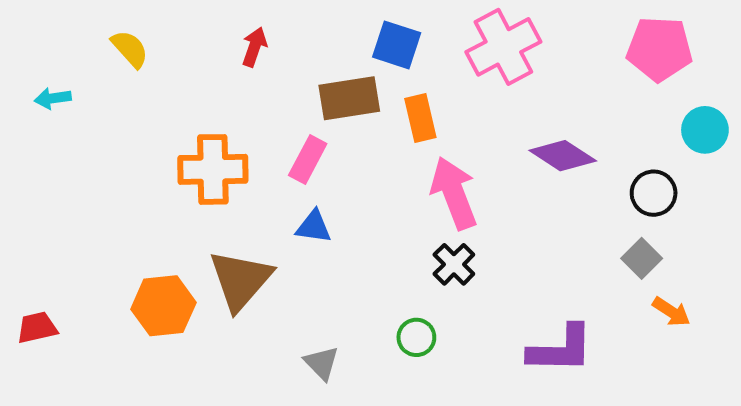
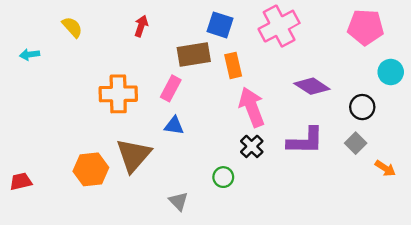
orange arrow: (671, 312) -> (385, 168), moved
green circle: (416, 337) -> (223, 177), moved
purple L-shape: (561, 349) -> (305, 141), moved

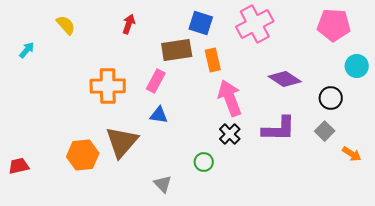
cyan arrow: (30, 54) -> (27, 50), turned 138

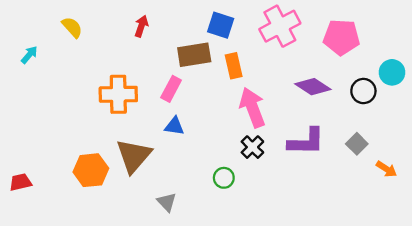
pink pentagon: (334, 25) -> (341, 37), moved
black circle: (331, 98) -> (363, 91), moved
gray triangle: (163, 184) -> (167, 202), moved

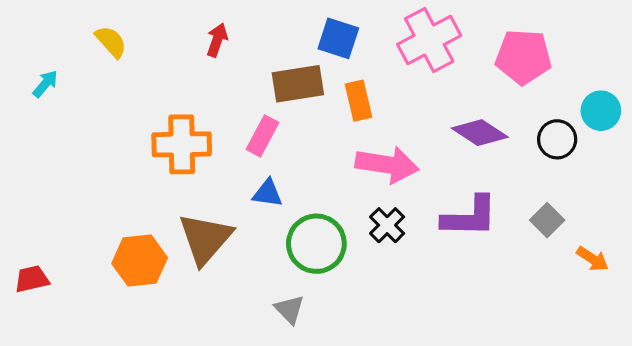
pink arrow: (252, 108) -> (387, 165), turned 120
green circle: (224, 178) -> (316, 244), moved, size x1.8
gray triangle: (167, 202) -> (289, 309), moved

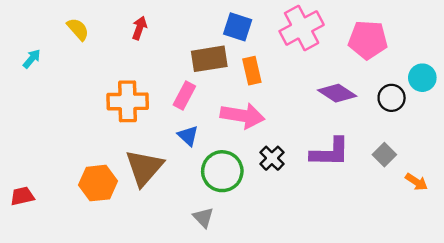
red arrow: (217, 40) -> (139, 28), moved
pink arrow: (387, 165) -> (242, 116), moved
blue triangle: (268, 193) -> (188, 136), turned 35

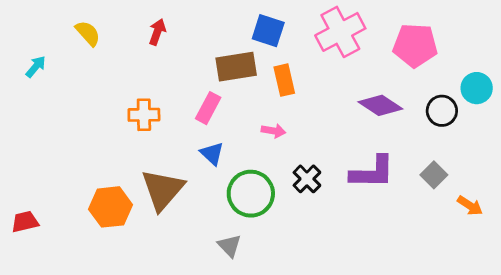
orange cross: (128, 101) -> (144, 115), size x0.7
pink arrow: (242, 116) -> (274, 131), size x0.5

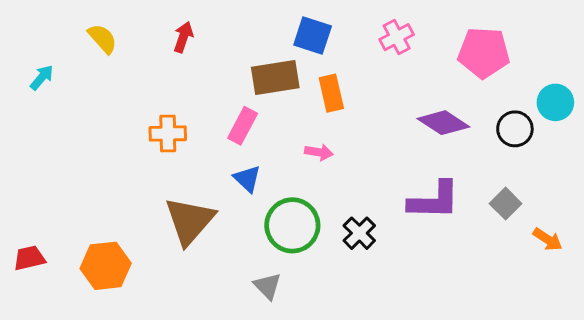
pink cross: (340, 32) -> (397, 37), size x0.6
black cross: (307, 179) -> (359, 233), moved
orange hexagon: (111, 207) -> (106, 266), moved

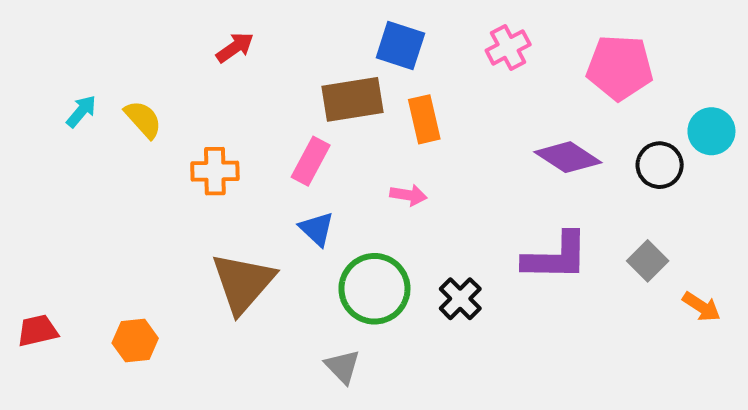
red arrow: (183, 37) -> (235, 47), turned 36
yellow semicircle: (102, 39) -> (143, 119), moved
cyan arrow: (42, 78) -> (81, 111), moved
orange hexagon: (106, 266) -> (135, 341), size x0.7

